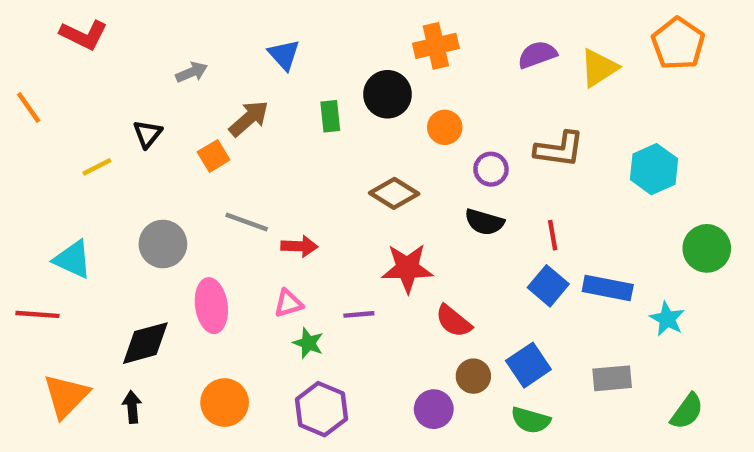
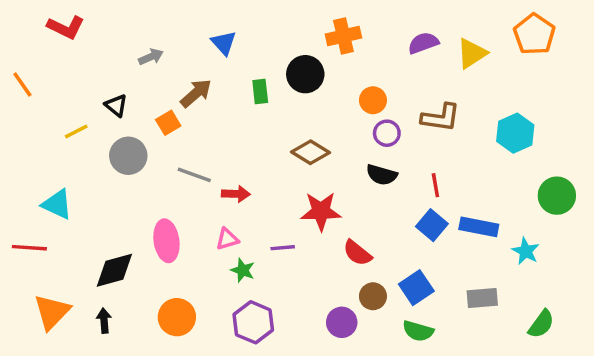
orange circle: (445, 127) -> (373, 100), moved
black triangle: (148, 134) -> (116, 105), turned -30
gray circle: (163, 244) -> (128, 156), moved

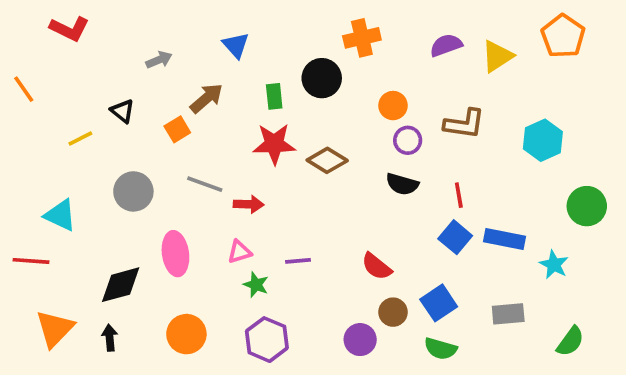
gray circle: (128, 156) -> (133, 191), moved
red star: (321, 211) -> (274, 144), moved

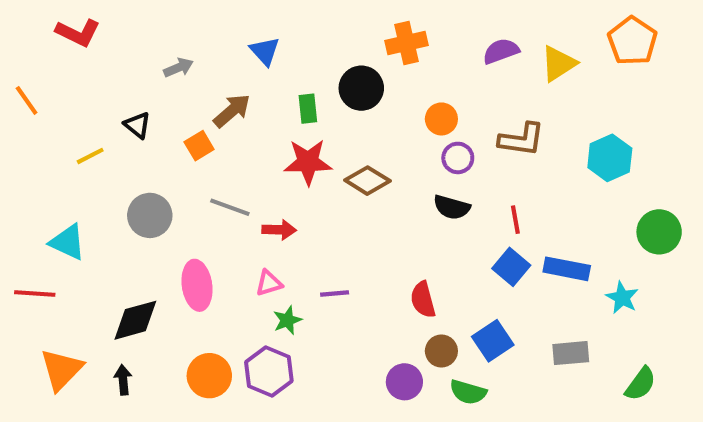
red semicircle: (377, 266) -> (423, 300), turned 36
green star: (256, 285) -> (287, 320), turned 30
purple hexagon: (267, 340) -> (269, 372), moved
green semicircle: (441, 349) -> (468, 392), moved

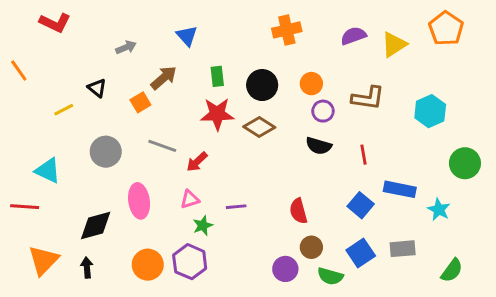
black circle: (361, 88) -> (262, 85), moved
red arrow: (279, 230) -> (197, 162), turned 135
blue square: (511, 267) -> (361, 205), moved
blue square: (493, 341) -> (361, 253), moved

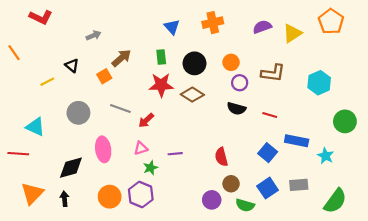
blue triangle: (187, 36) -> (172, 27), moved
red line: (364, 155) -> (270, 115), turned -64
green semicircle: (452, 270) -> (335, 201), size x1.4

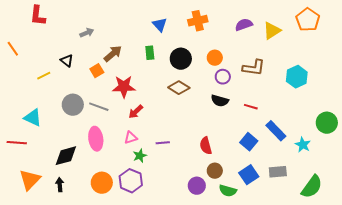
red L-shape: (41, 17) -> (38, 16), turned 70
red star: (161, 85) -> (124, 87), moved
gray line: (120, 109) -> (99, 107), moved
green circle: (345, 121) -> (327, 123), moved
blue rectangle: (297, 141) -> (276, 131), turned 35

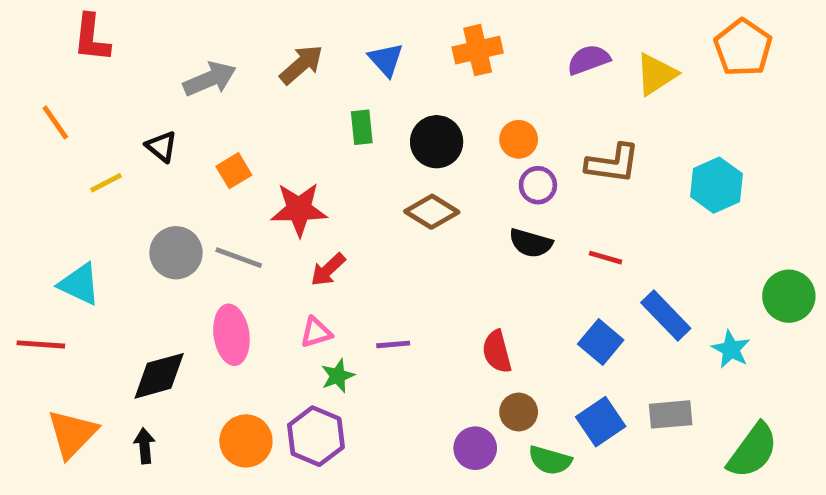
gray arrow: (87, 33) -> (210, 79), size x1.5
orange line: (13, 49) -> (55, 122), moved
brown arrow: (113, 54) -> (301, 65), moved

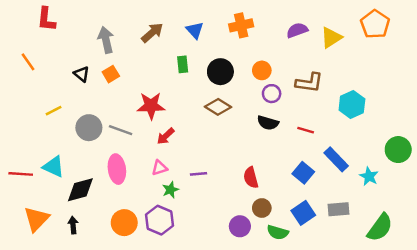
gray arrow: (210, 79) -> (106, 40), turned -80
orange square: (234, 171) -> (111, 74), moved
yellow line: (106, 183) -> (54, 111), moved
cyan hexagon: (716, 185) -> (352, 105), moved
cyan triangle: (79, 284) -> (54, 167), moved

